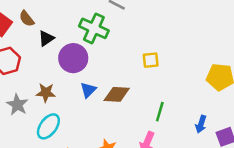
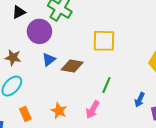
yellow square: (151, 60) -> (104, 41), size x1.6

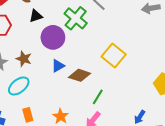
yellow square: (104, 41) -> (114, 55), turned 30
green line: (106, 85) -> (98, 97), moved

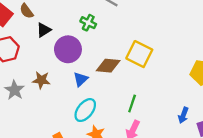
green cross: (76, 18) -> (88, 23), size x0.6
brown diamond: (80, 75) -> (108, 66), moved
cyan ellipse: (19, 86) -> (85, 110), moved

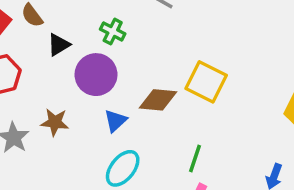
green cross: (88, 23) -> (113, 31), moved

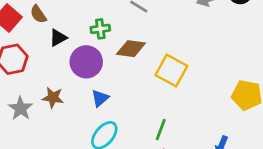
green cross: (113, 31) -> (100, 29), turned -36
brown diamond: (158, 100) -> (131, 49), moved

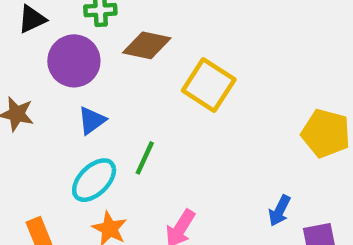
green line: (161, 130) -> (145, 158), moved

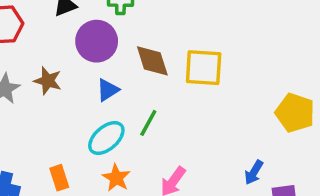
brown diamond: (147, 45) -> (152, 61), moved, turned 57
yellow square: (209, 85) -> (204, 68), turned -33

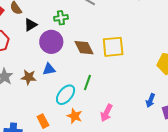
brown star: (48, 81) -> (29, 77), moved
blue triangle: (108, 90) -> (49, 69), moved, turned 32

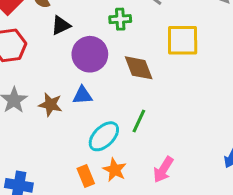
green cross: (61, 18) -> (120, 19), moved
yellow square: (113, 47) -> (183, 40), moved
orange rectangle: (43, 121) -> (86, 176), moved

